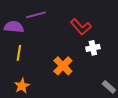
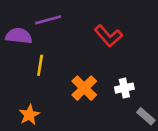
white cross: (93, 48) -> (124, 88), moved
yellow line: (19, 53) -> (40, 65), moved

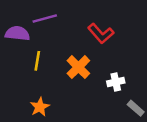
orange cross: (84, 88) -> (78, 67), moved
orange star: (29, 115) -> (40, 107), moved

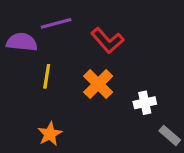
red L-shape: (101, 33) -> (107, 40), moved

